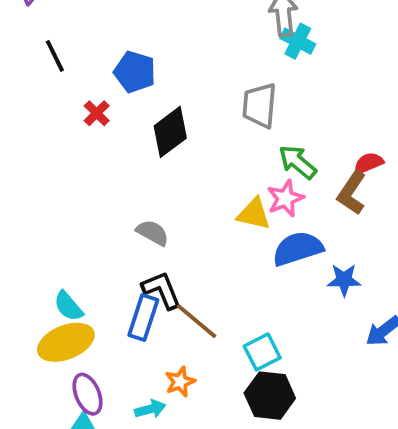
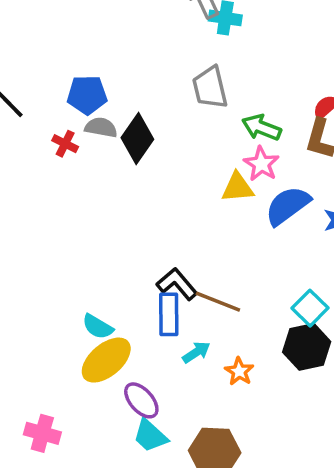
gray semicircle: (153, 233) -> (101, 127), moved
cyan square: (262, 352) -> (310, 308), moved
orange star: (180, 382) -> (239, 371), moved
cyan arrow: (150, 409) -> (196, 352), moved

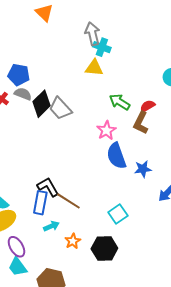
gray trapezoid: (210, 88) -> (60, 108), moved, turned -40
green arrow: (261, 127) -> (120, 102), moved
yellow triangle: (238, 188) -> (94, 68), moved
blue semicircle: (288, 206) -> (116, 156), turned -84
black hexagon: (307, 347) -> (104, 248), moved

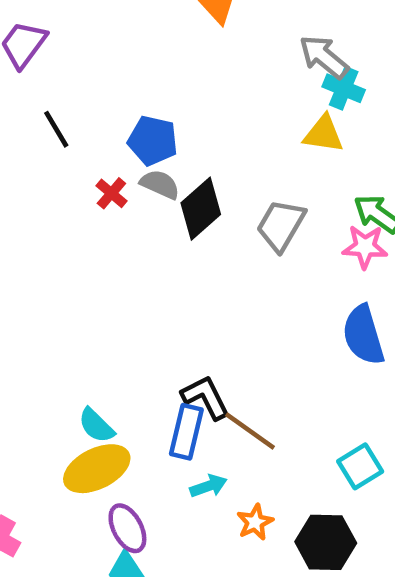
gray arrow: (92, 34) -> (324, 57), turned -40
gray trapezoid: (60, 108) -> (281, 225), moved, turned 70
pink star: (106, 130) -> (365, 247), moved, turned 30

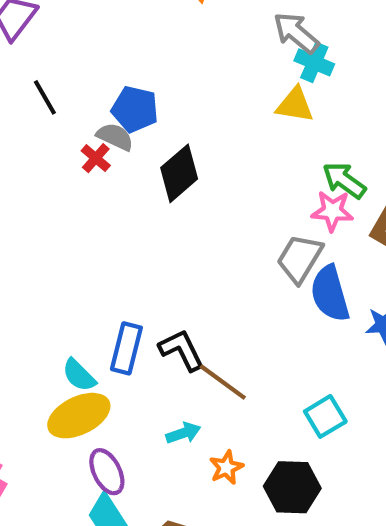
gray semicircle: (160, 184) -> (115, 137), moved
gray trapezoid: (281, 225) -> (300, 259), moved
blue rectangle: (186, 432) -> (126, 348), moved

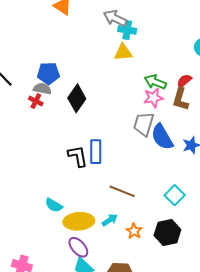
blue rectangle: (126, 348) -> (96, 152), moved
black L-shape: (182, 350) -> (78, 156), moved, turned 30
yellow ellipse: (79, 416) -> (79, 221), moved, turned 36

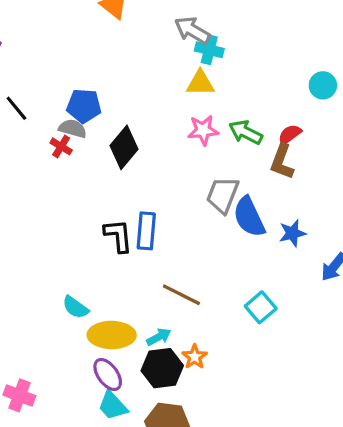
pink star: (153, 98) -> (203, 130), moved
black hexagon: (167, 233) -> (162, 368), moved

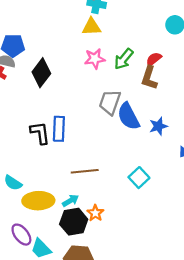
green arrow: (246, 132) -> (124, 59), turned -75
brown line: (181, 295) -> (85, 171), turned -30
purple ellipse: (108, 374) -> (21, 235), moved

